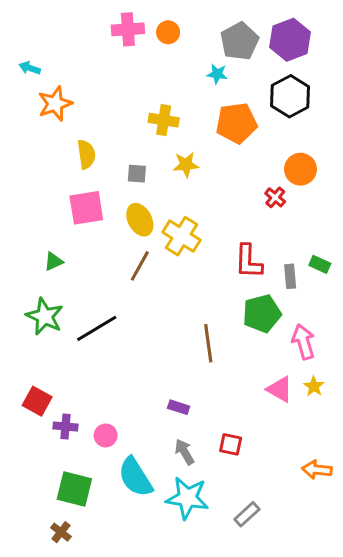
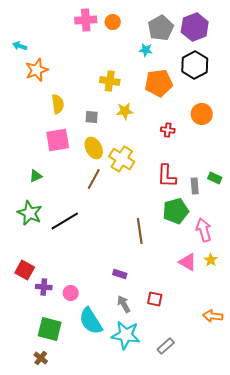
red cross: (275, 197) -> (168, 130), moved, turned -32

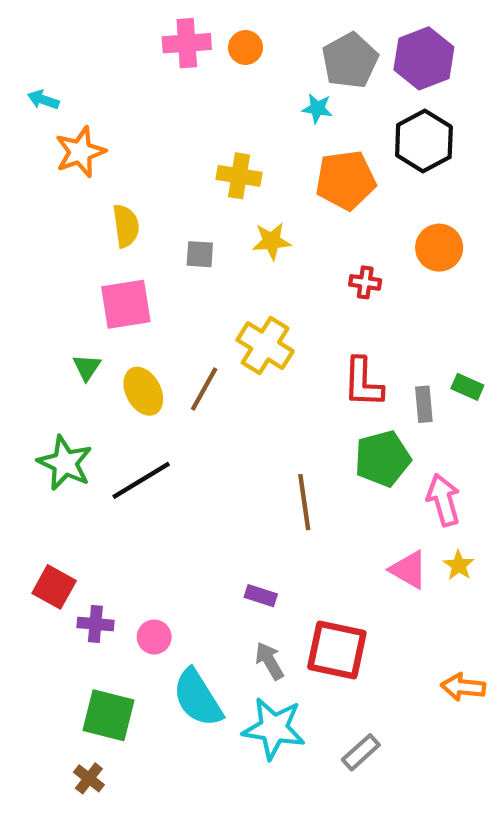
yellow ellipse: (94, 148) -> (143, 391), moved
green triangle: (36, 176) -> (87, 367), moved, turned -32
red square: (155, 299) -> (337, 650), size x1.8

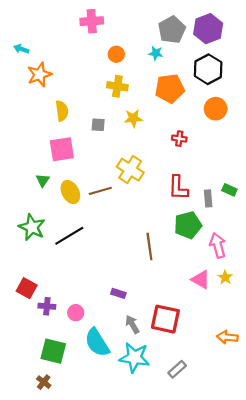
orange circle: (246, 47) -> (116, 54), moved
orange circle: (439, 248) -> (216, 109), moved
brown line: (204, 389) -> (100, 191), turned 45
purple rectangle: (261, 596) -> (118, 293), moved

